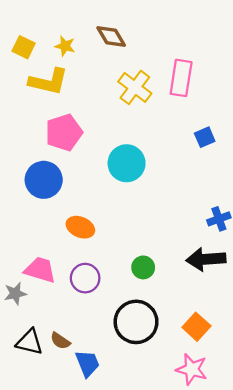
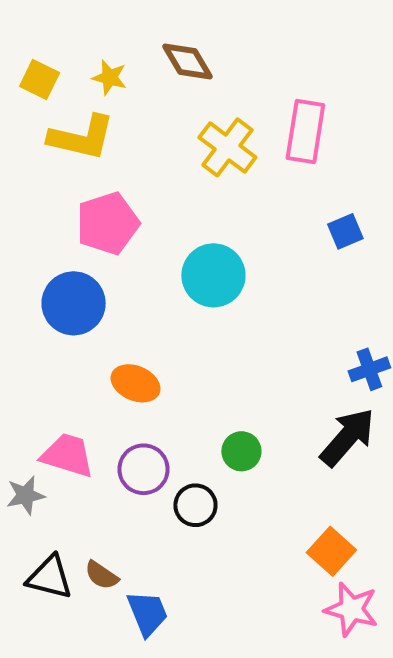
black arrow: (206, 259) -> (347, 437), turned 135
black circle: (136, 322) -> (195, 505), moved, size x0.6
pink star: (192, 369) -> (351, 609), moved

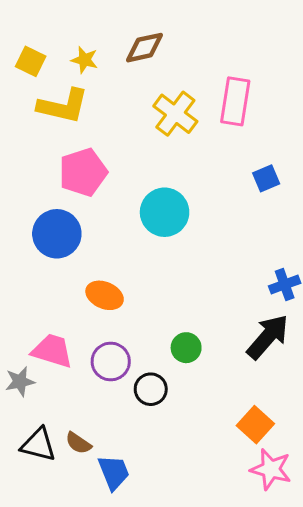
brown diamond: (187, 62) -> (145, 48), turned -72

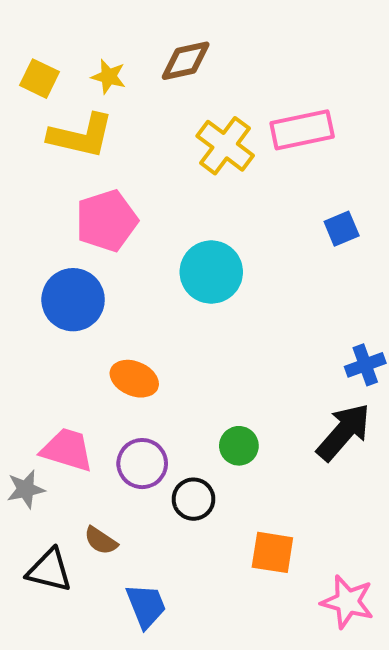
pink rectangle: (235, 101) -> (302, 130), turned 69
orange square: (255, 425) -> (272, 552), moved, turned -33
brown semicircle: (78, 443) -> (101, 541), moved

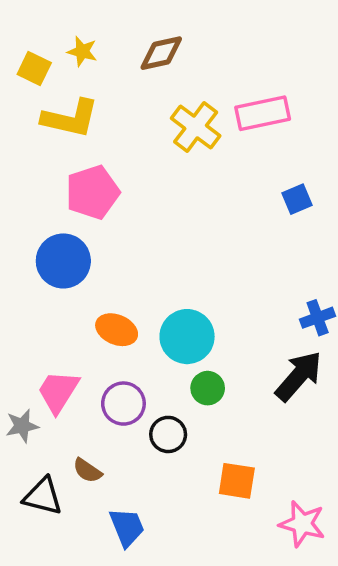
yellow star: (109, 77) -> (82, 51), moved
cyan circle: (211, 272) -> (187, 337), moved
pink trapezoid: (67, 450) -> (58, 392), turned -75

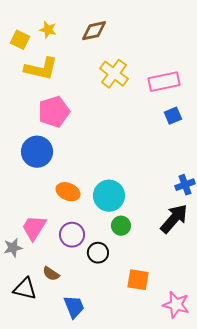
pink rectangle: (263, 113) -> (164, 82), moved

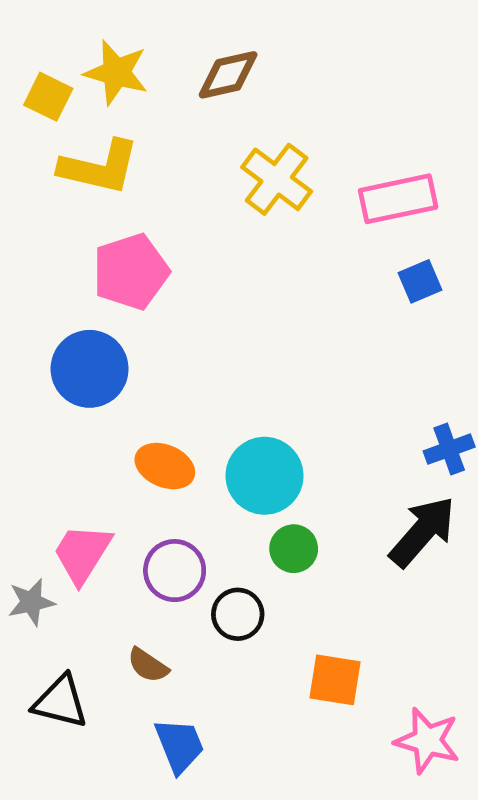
yellow star: (48, 30) -> (116, 72), size x1.5
brown semicircle: (51, 274) -> (148, 665), moved

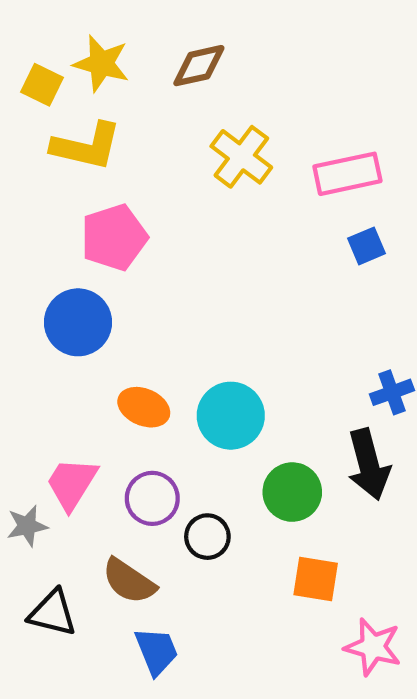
black arrow: (422, 532) -> (369, 464), turned 124
green circle: (294, 549) -> (292, 492), moved, size x1.4
brown semicircle: (148, 665) -> (129, 581), size x1.5
orange square: (335, 680) -> (316, 579), moved

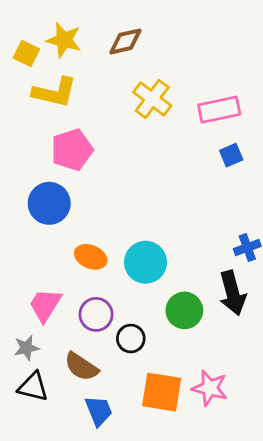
gray star: (27, 526) -> (26, 348), moved
orange square: (316, 579) -> (162, 392), moved, size x1.4
pink star: (373, 647) -> (210, 388), moved

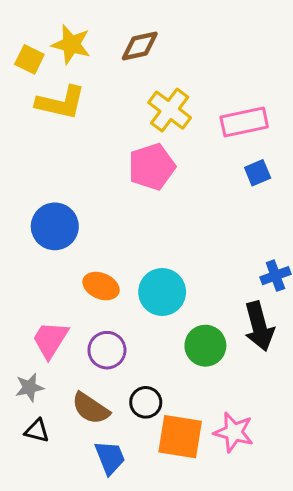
pink pentagon: (72, 150) -> (152, 167), moved
black circle: (131, 339) -> (146, 402), moved
black triangle: (33, 387) -> (37, 431), size x0.7

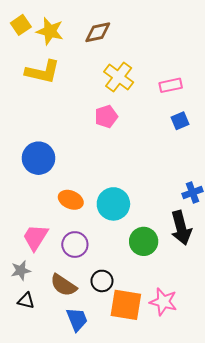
yellow square: (29, 59) -> (21, 25), moved, turned 30
pink rectangle: (244, 122) -> (171, 85), size x0.7
pink pentagon: (152, 167) -> (106, 117), size x0.7

